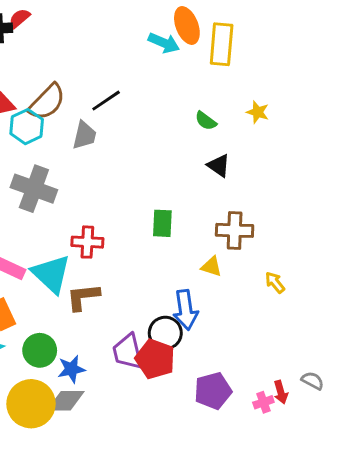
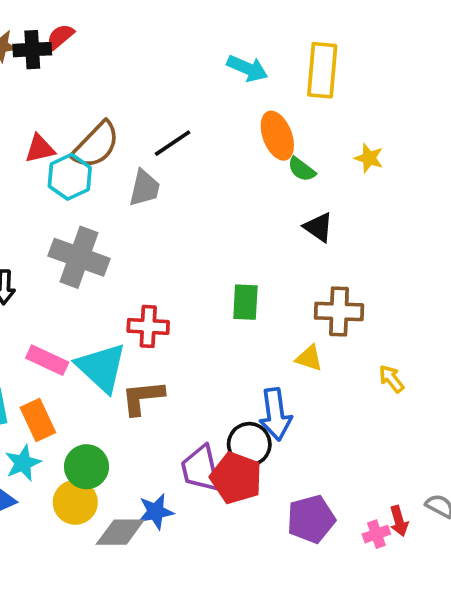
orange ellipse: (187, 26) -> (277, 136), moved
blue star: (71, 369) -> (156, 512), moved
yellow circle: (31, 404) -> (75, 502), moved, size x0.7

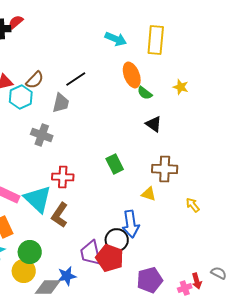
brown semicircle: (96, 145) -> (35, 80), size x0.7
gray cross: (79, 257) -> (42, 135), moved, size x0.7
green rectangle: (245, 302) -> (115, 164), turned -30
brown L-shape: (143, 398) -> (60, 215), turned -50

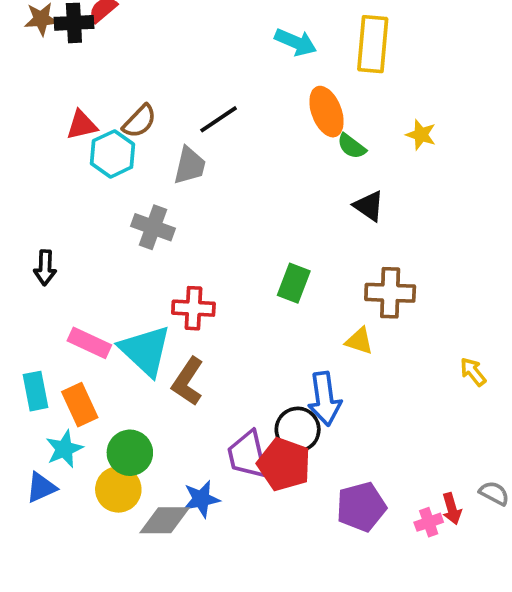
green rectangle: (115, 164) -> (294, 283), turned 48
yellow arrow: (193, 205) -> (473, 372), moved

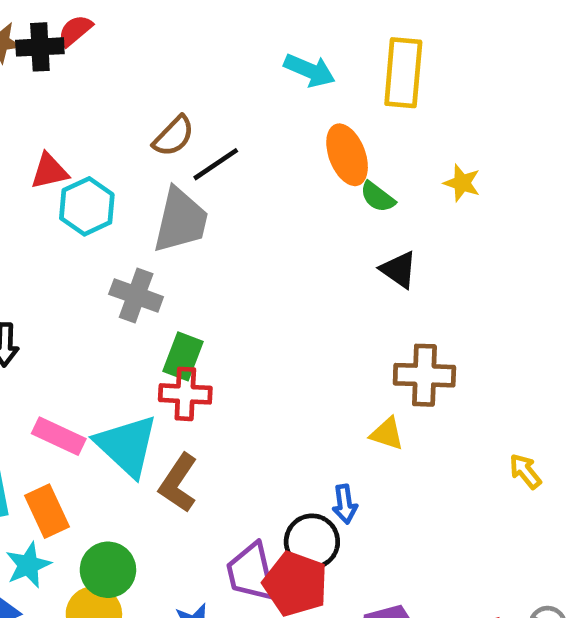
brown semicircle: (140, 121) -> (174, 136), moved
gray trapezoid: (190, 166) -> (181, 220), size x1.4
green rectangle: (294, 283) -> (183, 356), moved
blue arrow: (325, 399) -> (345, 504), size x0.6

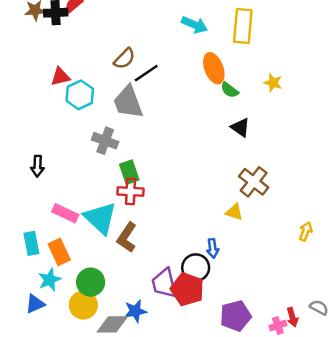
gray trapezoid: (181, 220) -> (128, 102), turned 147
green rectangle: (183, 356) -> (129, 172), turned -40
brown cross: (424, 375) -> (254, 182), turned 36
yellow arrow: (525, 471) -> (306, 231), turned 60

